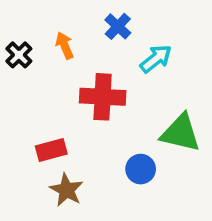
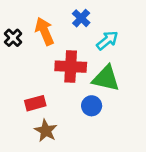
orange arrow: (65, 45) -> (44, 31), size x1.5
green triangle: (181, 133) -> (106, 78), moved
blue circle: (141, 169) -> (92, 106), moved

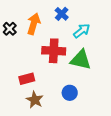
orange arrow: (44, 31) -> (34, 24), turned 40
blue circle: (92, 106) -> (70, 93), moved

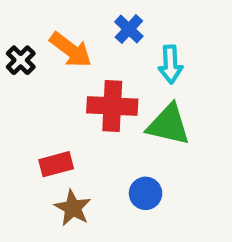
orange arrow: (34, 24) -> (71, 50), turned 110
cyan arrow: (82, 31) -> (170, 64), turned 126

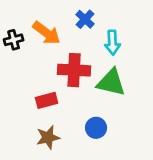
black cross: (21, 60) -> (14, 40), turned 30
red rectangle: (56, 164) -> (47, 100), moved
brown star: (73, 208) -> (48, 137), turned 30

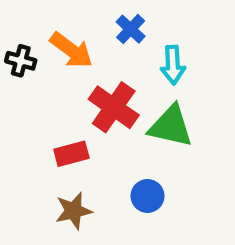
black cross: (14, 40) -> (21, 61), turned 30
red cross: (74, 70) -> (114, 107), turned 32

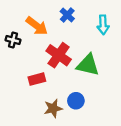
black cross: (21, 61) -> (13, 40), moved
cyan arrow: (173, 65) -> (103, 25), moved
brown star: (74, 211) -> (53, 108), moved

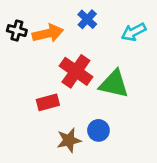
cyan arrow: (103, 25) -> (134, 32), turned 66
orange arrow: (37, 26) -> (48, 33), turned -50
black cross: (13, 40) -> (17, 31), moved

